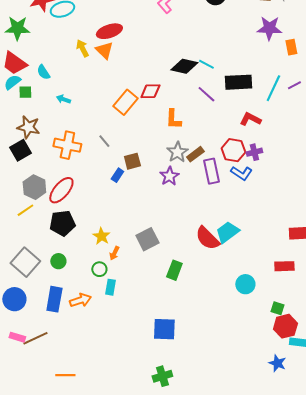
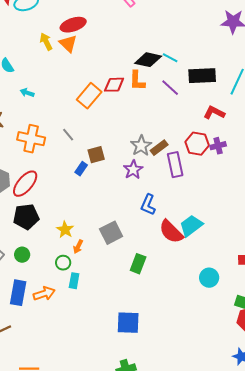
orange L-shape: (173, 119) -> (137, 81), moved
blue L-shape: (241, 173) -> (148, 205), moved, turned 80

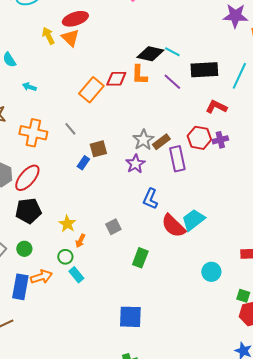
gray square: (111, 233) -> (113, 227), size x0.7
cyan rectangle: (74, 281) -> (76, 275), turned -49
orange arrow: (44, 294) -> (41, 277), moved

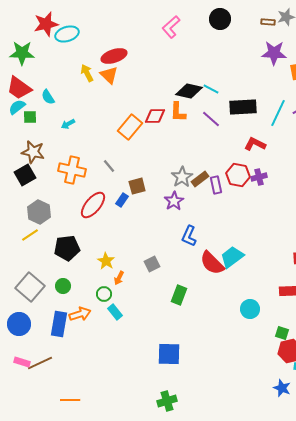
cyan arrow: (29, 87) -> (68, 124), turned -48
purple rectangle: (177, 159) -> (216, 185), moved, size x0.7
red ellipse: (27, 178) -> (93, 205), moved

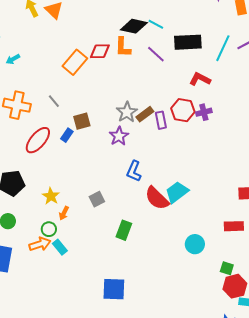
orange arrow: (80, 314) -> (40, 244), moved

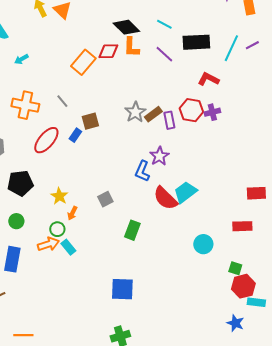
black diamond: (134, 26) -> (126, 27), moved, turned 32
purple star: (119, 136) -> (159, 156), moved

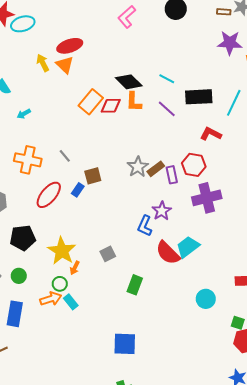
orange rectangle: (83, 62) -> (91, 102), moved
purple cross: (212, 112) -> (207, 198), moved, size x1.8
yellow star: (59, 196) -> (62, 251), size x1.6

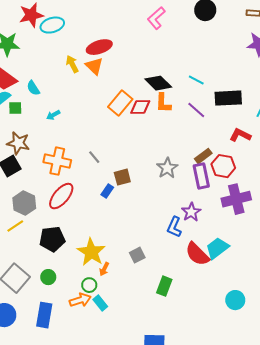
brown rectangle: (156, 169) -> (203, 156), moved
purple rectangle: (172, 175) -> (201, 176), size x1.4
red ellipse: (49, 195) -> (61, 196), moved

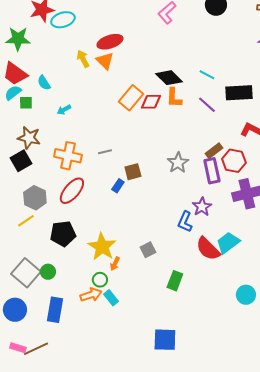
gray line: (94, 157) -> (105, 152), turned -64
green circle: (48, 277) -> (48, 272), moved

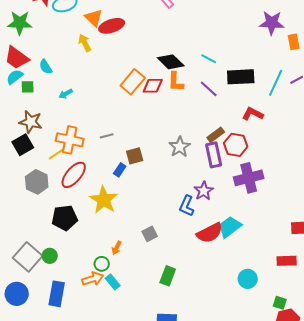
orange triangle: (105, 61) -> (94, 18), moved
yellow line: (26, 221) -> (57, 154), moved
yellow star: (102, 247) -> (104, 200), moved
red semicircle: (208, 249) -> (210, 233), turned -72
green rectangle: (175, 281) -> (168, 276), moved

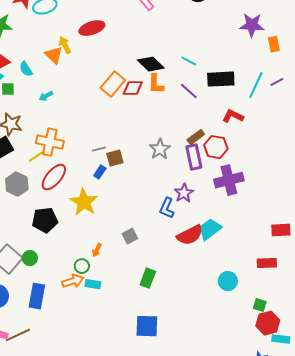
orange triangle: (94, 18) -> (54, 55), moved
gray line: (107, 136) -> (99, 149), moved
cyan rectangle: (113, 282) -> (93, 284), turned -42

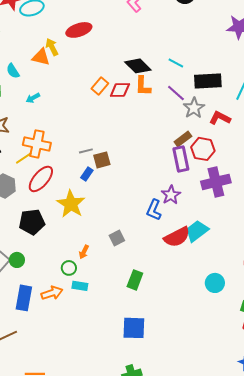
orange triangle: (54, 55) -> (41, 57), turned -30
orange rectangle: (113, 84) -> (100, 86), size x0.7
gray star: (160, 149) -> (194, 108), moved
orange arrow: (73, 281) -> (52, 293), moved

